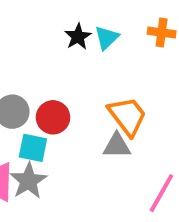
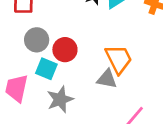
gray star: (28, 181) -> (60, 99), moved

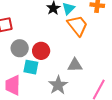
orange trapezoid: (119, 59) -> (77, 26), moved
gray star: (60, 99) -> (58, 85), moved

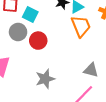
gray triangle: (75, 65) -> (91, 70), moved
cyan square: (31, 67) -> (30, 14), moved

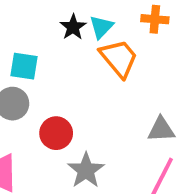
red circle: (38, 41) -> (56, 133), moved

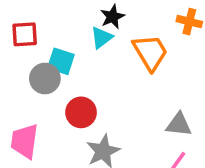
cyan triangle: (101, 27) -> (102, 37), moved
cyan square: (24, 66) -> (61, 61), moved

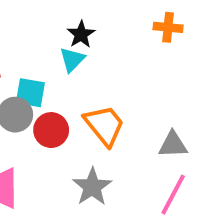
orange trapezoid: (150, 52) -> (104, 125), moved
red circle: (81, 112) -> (51, 130), moved

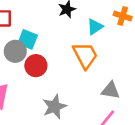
cyan triangle: (72, 59) -> (95, 27), moved
orange trapezoid: (104, 125) -> (85, 55), moved

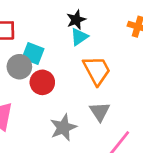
cyan triangle: (95, 27) -> (79, 37), moved
gray triangle: (111, 90) -> (100, 112), moved, turned 48

